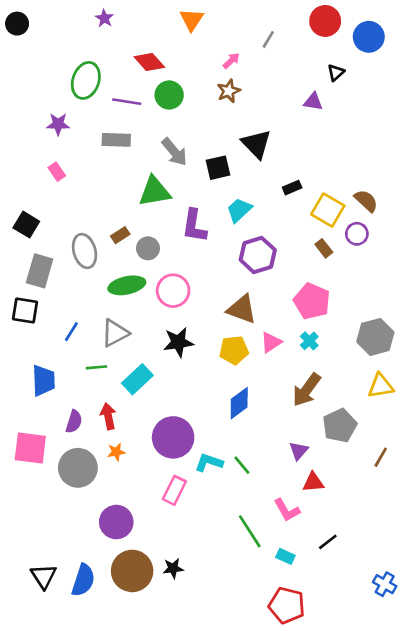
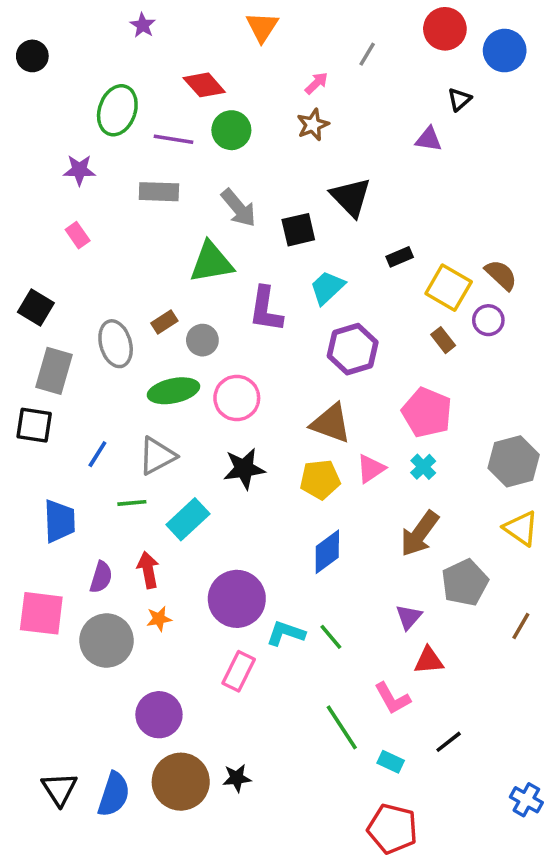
black circle: (17, 24) -> (32, 56), moved
yellow triangle: (381, 386) -> (521, 528), turned 44

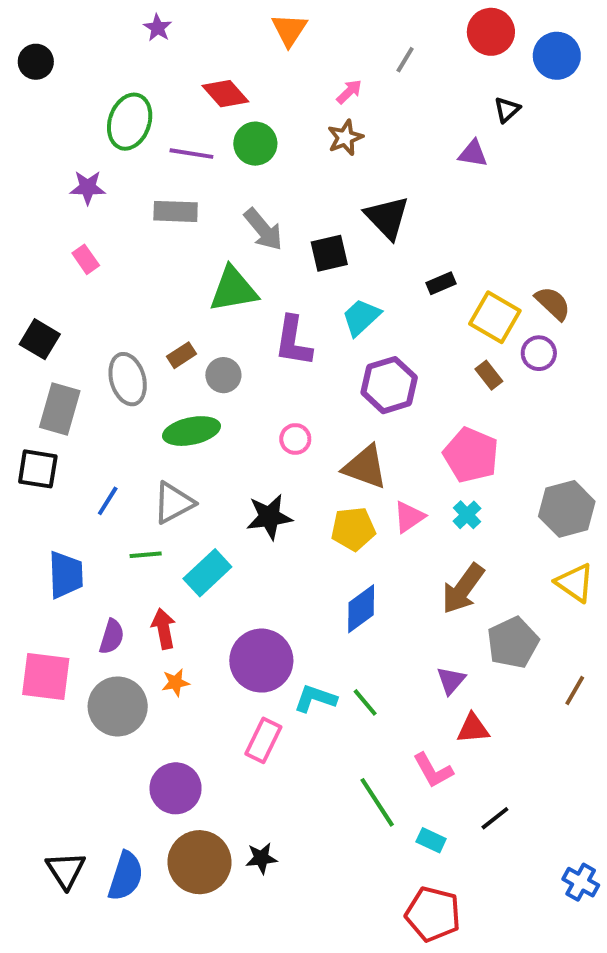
pink circle: (237, 398) -> (295, 439), moved, size x0.6

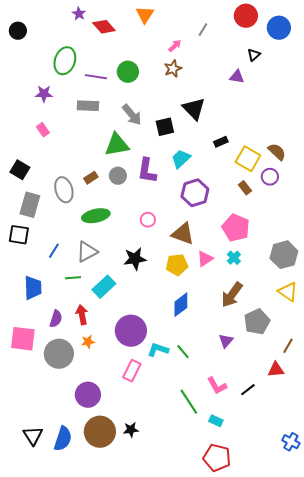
red diamond: (225, 94) -> (104, 27), moved
gray circle: (223, 375) -> (118, 176), moved
red triangle: (473, 728) -> (276, 370), moved
black line: (495, 818) -> (248, 390), moved

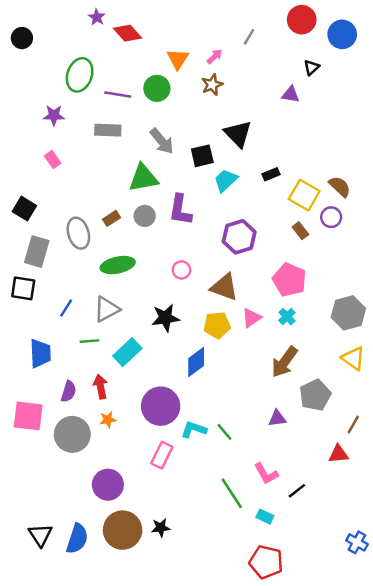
orange triangle: (145, 15) -> (178, 59), moved
cyan trapezoid: (181, 159) -> (226, 180), moved
blue diamond: (181, 305) -> (196, 362), moved
purple triangle: (226, 341) -> (277, 418), turned 42
black line: (248, 390) -> (297, 491), moved

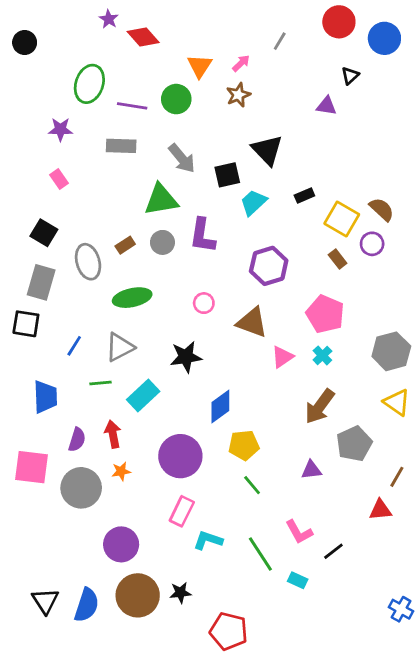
black square: (24, 209) -> (44, 233), moved
yellow pentagon: (217, 325) -> (244, 445), moved
cyan L-shape: (194, 429) -> (208, 540), moved
red pentagon: (266, 562) -> (229, 631), moved

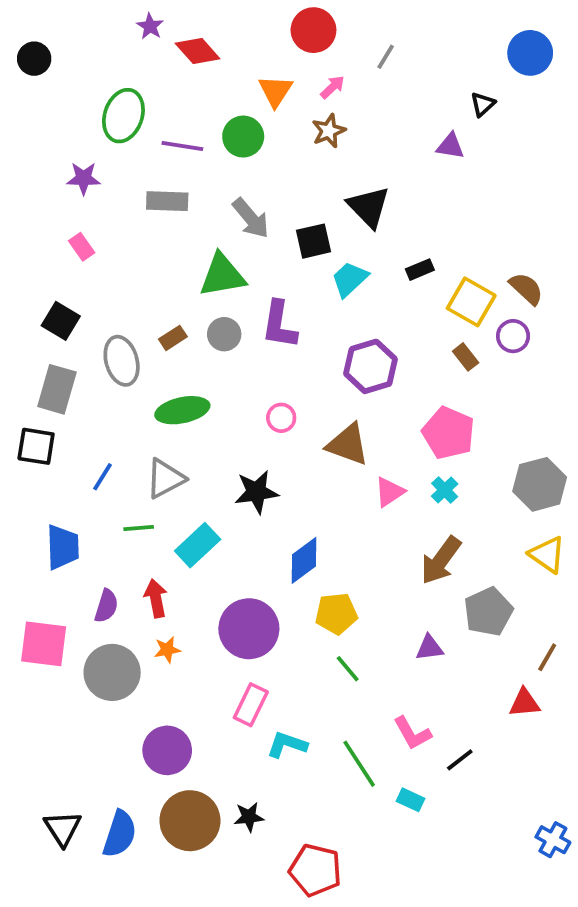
red circle: (339, 22) -> (313, 30), moved

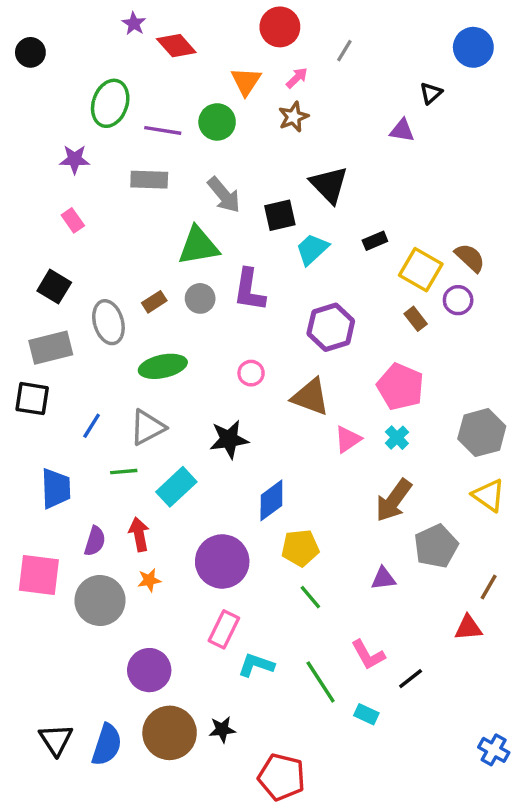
gray rectangle: (57, 389) -> (51, 348), turned 60

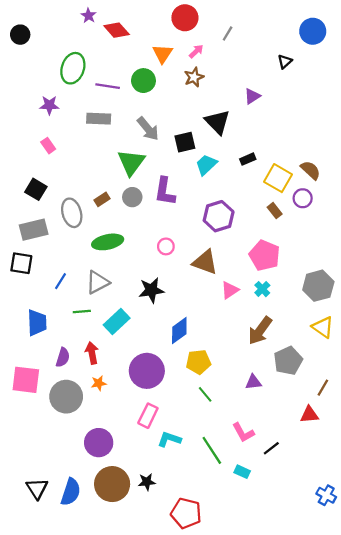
purple triangle: (402, 130) -> (252, 96), moved, turned -42
green triangle: (198, 246) -> (131, 162), turned -44

